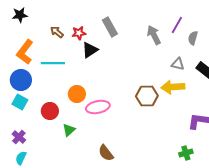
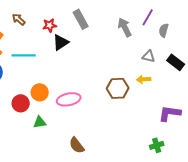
brown arrow: (57, 32) -> (19, 19), moved
yellow arrow: (173, 87) -> (144, 79), size x0.6
orange circle: (77, 94) -> (40, 92), moved
green triangle: (69, 130) -> (40, 122), turned 32

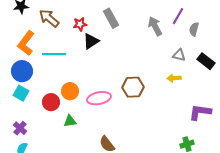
brown arrow: (19, 19) -> (49, 18), size x1.5
brown hexagon: (118, 88) -> (133, 87), moved

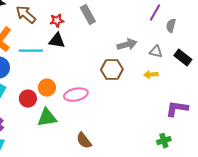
gray arrow: (155, 26) -> (127, 45), moved, turned 102
black triangle: (91, 41) -> (57, 41), moved, turned 42
brown hexagon: (133, 87) -> (112, 70), moved
green triangle: (70, 121) -> (47, 118), size x1.5

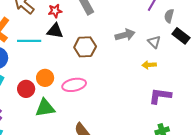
gray triangle: (156, 52) -> (154, 42), turned 32
black rectangle: (183, 58) -> (181, 36), moved
brown hexagon: (112, 70) -> (85, 47), moved
purple L-shape: (177, 109) -> (160, 96), moved

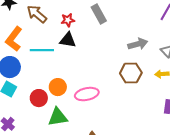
brown hexagon: (85, 47) -> (131, 73), moved

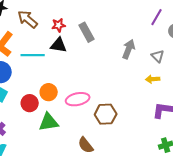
gray rectangle: (99, 14) -> (87, 32), moved
gray arrow: (138, 44) -> (129, 49), turned -54
brown hexagon: (131, 73) -> (106, 114), moved

